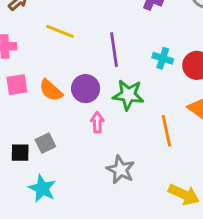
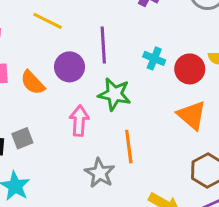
purple circle: (86, 89) -> (70, 67), moved
pink arrow: (97, 122) -> (79, 121), size x1.4
orange line: (166, 131) -> (129, 147), moved

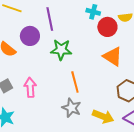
cyan cross: (154, 58) -> (93, 12), moved
pink arrow: (79, 121) -> (30, 87), moved
gray star: (100, 173) -> (71, 108), moved

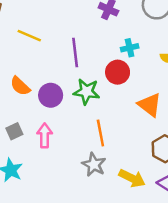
cyan cross: (93, 12) -> (130, 48), turned -32
red circle: (107, 27) -> (118, 72), moved
purple circle: (30, 36) -> (51, 95), moved

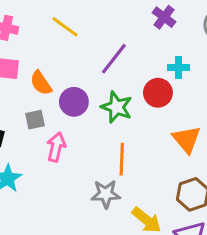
purple line: (75, 53) -> (114, 59), turned 32
gray square: (14, 131) -> (35, 120), moved
gray star: (94, 165) -> (106, 194), turned 30

